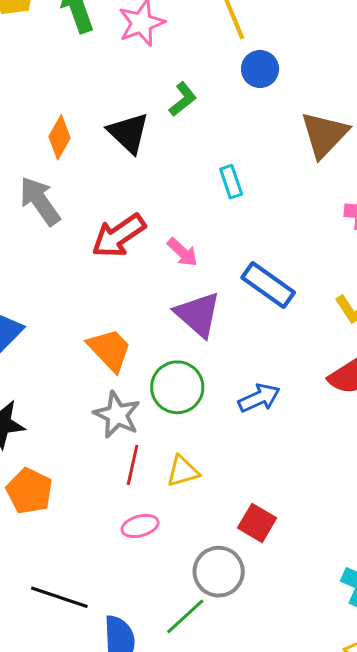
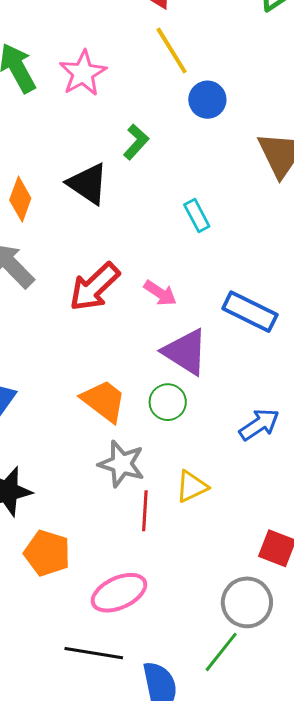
green circle: (177, 387) -> (168, 402), moved, size x0.7
yellow triangle: (183, 471) -> (192, 486), moved
pink ellipse: (140, 526) -> (119, 593), moved, size x1.5

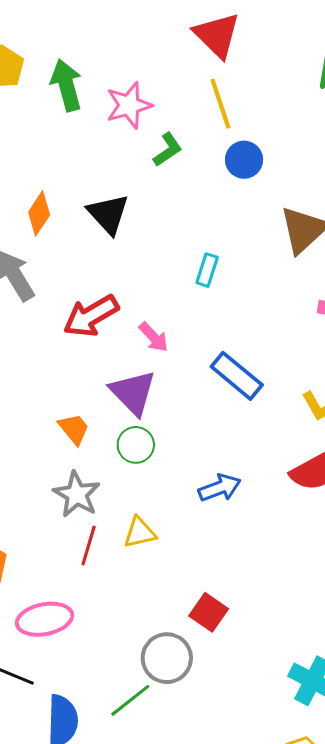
green L-shape: (136, 142) -> (168, 150), moved
cyan rectangle: (197, 216) -> (207, 270), turned 32
purple triangle: (185, 352) -> (133, 393), moved
orange trapezoid: (104, 401) -> (74, 429), size x0.7

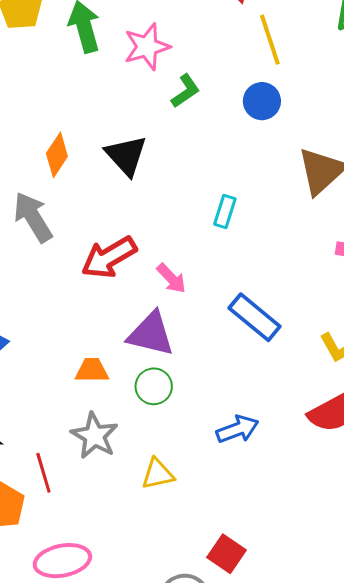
yellow line: (220, 104) -> (270, 40), moved
purple triangle: (133, 393) -> (151, 334), turned -32
orange trapezoid: (74, 429) -> (92, 370), turned -51
red line: (89, 545) -> (43, 473), moved, turned -33

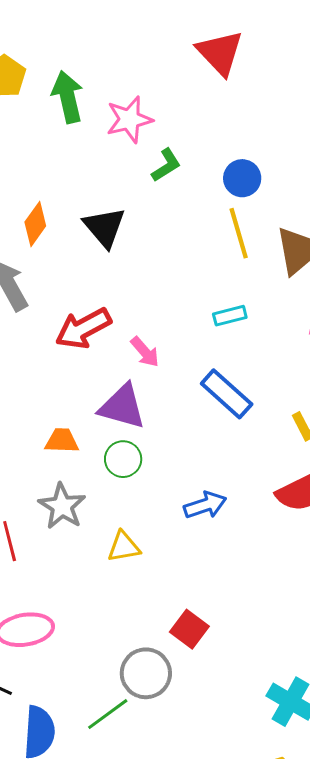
yellow line: (270, 40) -> (239, 233), moved
cyan rectangle: (225, 212) -> (230, 316), moved, turned 56

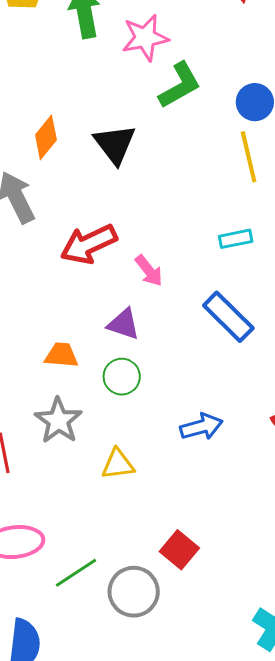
green L-shape: (166, 165) -> (180, 85), size x1.4
purple triangle: (122, 407) -> (124, 324), size x0.7
green line: (108, 714) -> (76, 573), moved

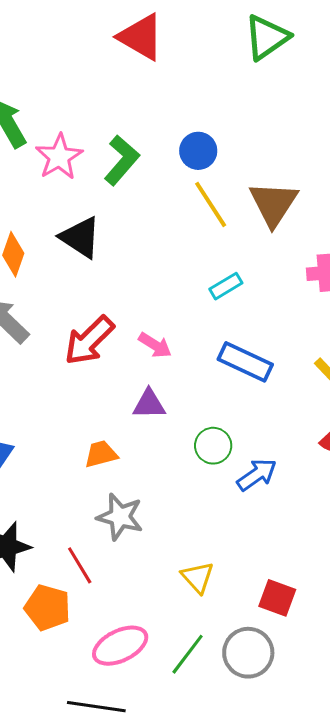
pink star: (145, 38) -> (59, 157), moved
green circle: (122, 377) -> (213, 446), moved
yellow triangle: (118, 464) -> (198, 577), moved, turned -45

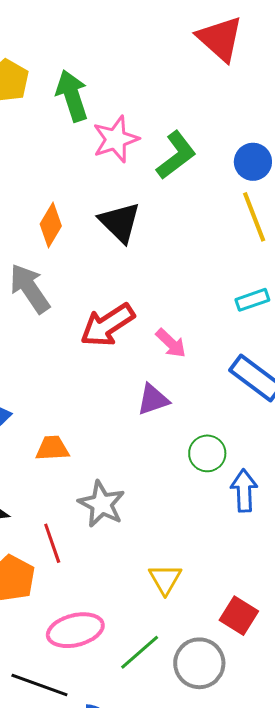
purple triangle: (149, 404) -> (153, 400), turned -30
orange trapezoid: (101, 454) -> (52, 448), moved
blue arrow: (257, 475) -> (244, 491), turned -69

